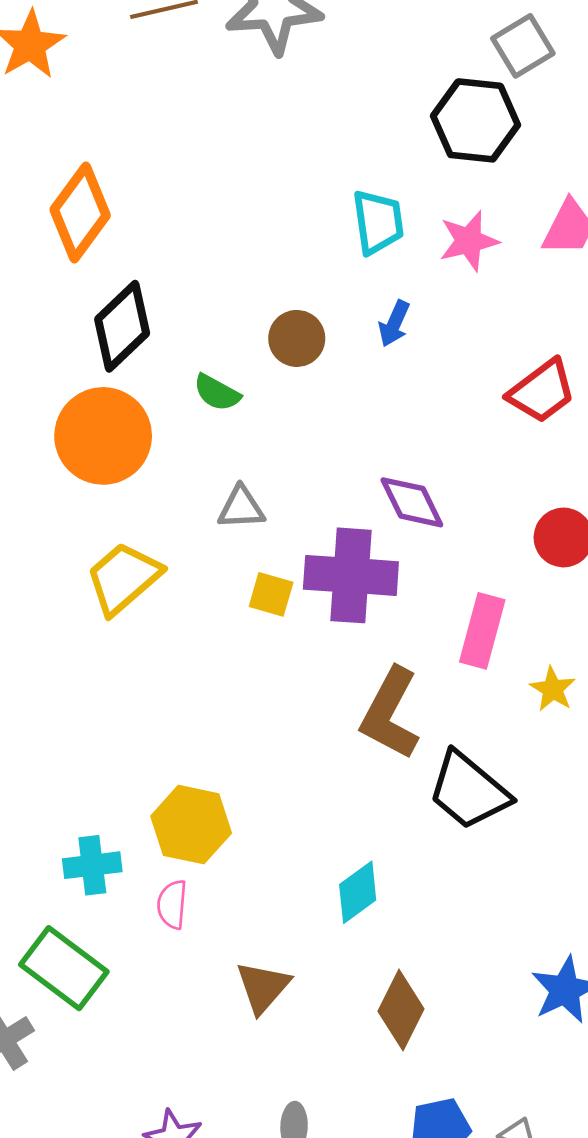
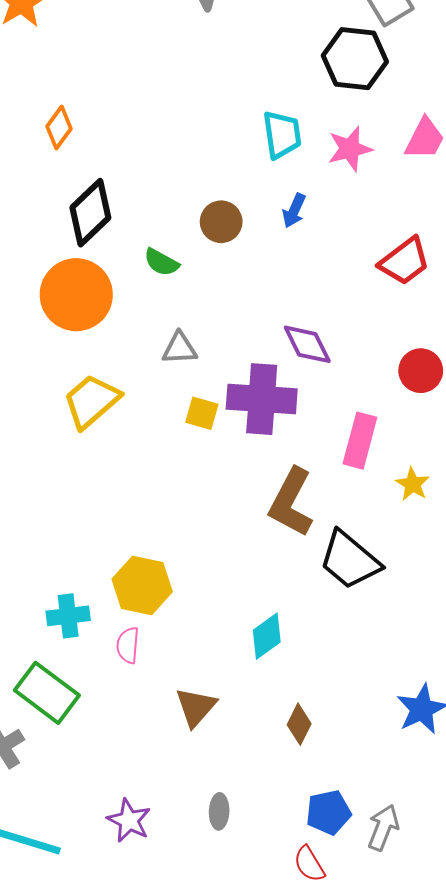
orange diamond: (80, 213) -> (59, 128), size x0.6
brown diamond: (401, 1010) -> (299, 724), size x0.7

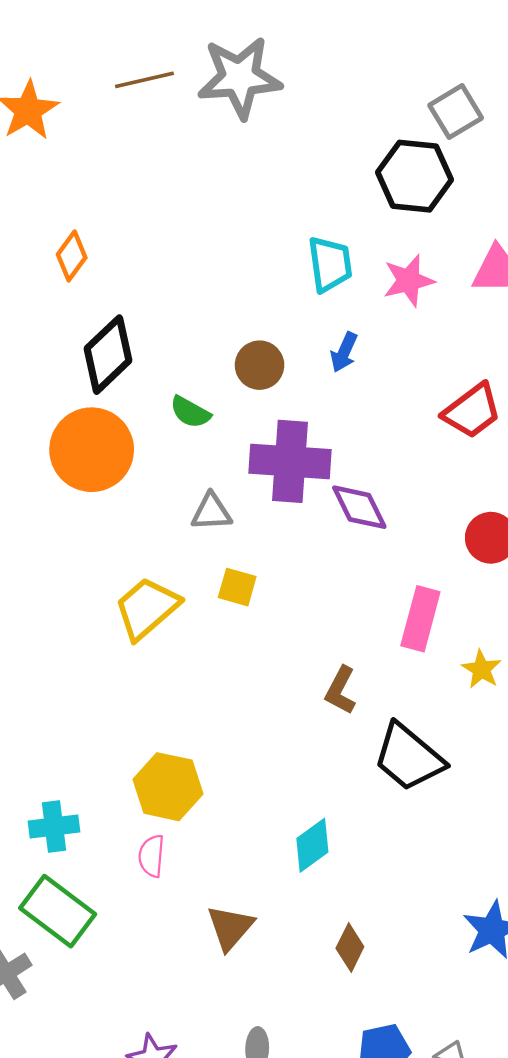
purple cross: (262, 399) -> (290, 461), moved
yellow trapezoid: (91, 401) -> (147, 608), moved
brown L-shape: (291, 502) -> (341, 690), size x0.6
cyan cross: (68, 616) -> (54, 827), moved

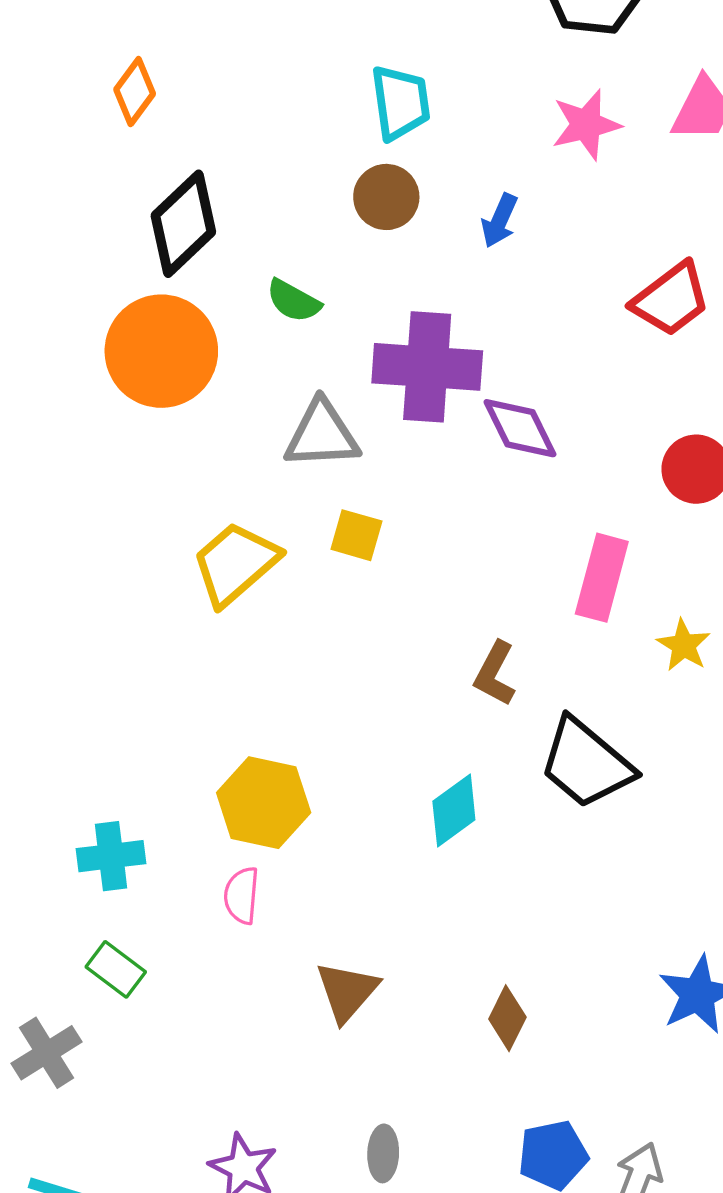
cyan trapezoid: (330, 264) -> (400, 103), moved
brown circle: (260, 365) -> (386, 197), moved
gray triangle: (211, 512) -> (322, 435), size x1.4
cyan diamond: (312, 845) -> (454, 810), moved
green rectangle: (58, 911) -> (116, 969), size x0.6

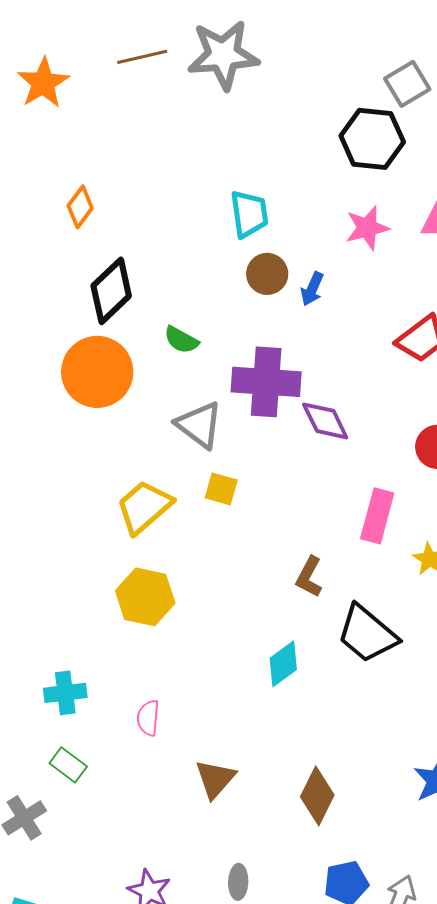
brown circle: (386, 197) -> (267, 274), moved
gray triangle: (322, 435) -> (199, 425), turned 40
yellow hexagon: (264, 803) -> (145, 597), moved
brown diamond: (507, 1018) -> (317, 796), size x1.4

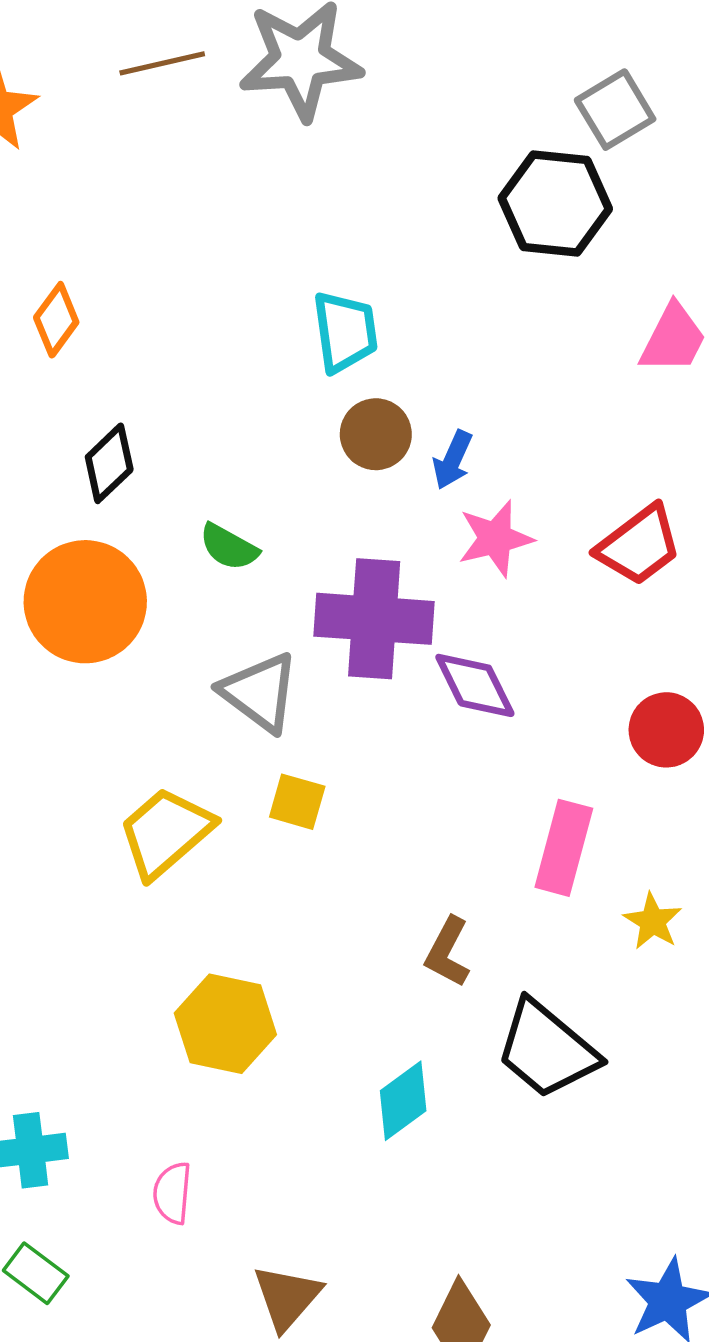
pink star: (367, 228) -> (495, 538), moved
black diamond: (111, 291) -> (109, 463), size x0.7
yellow hexagon: (145, 597) -> (225, 1024), moved

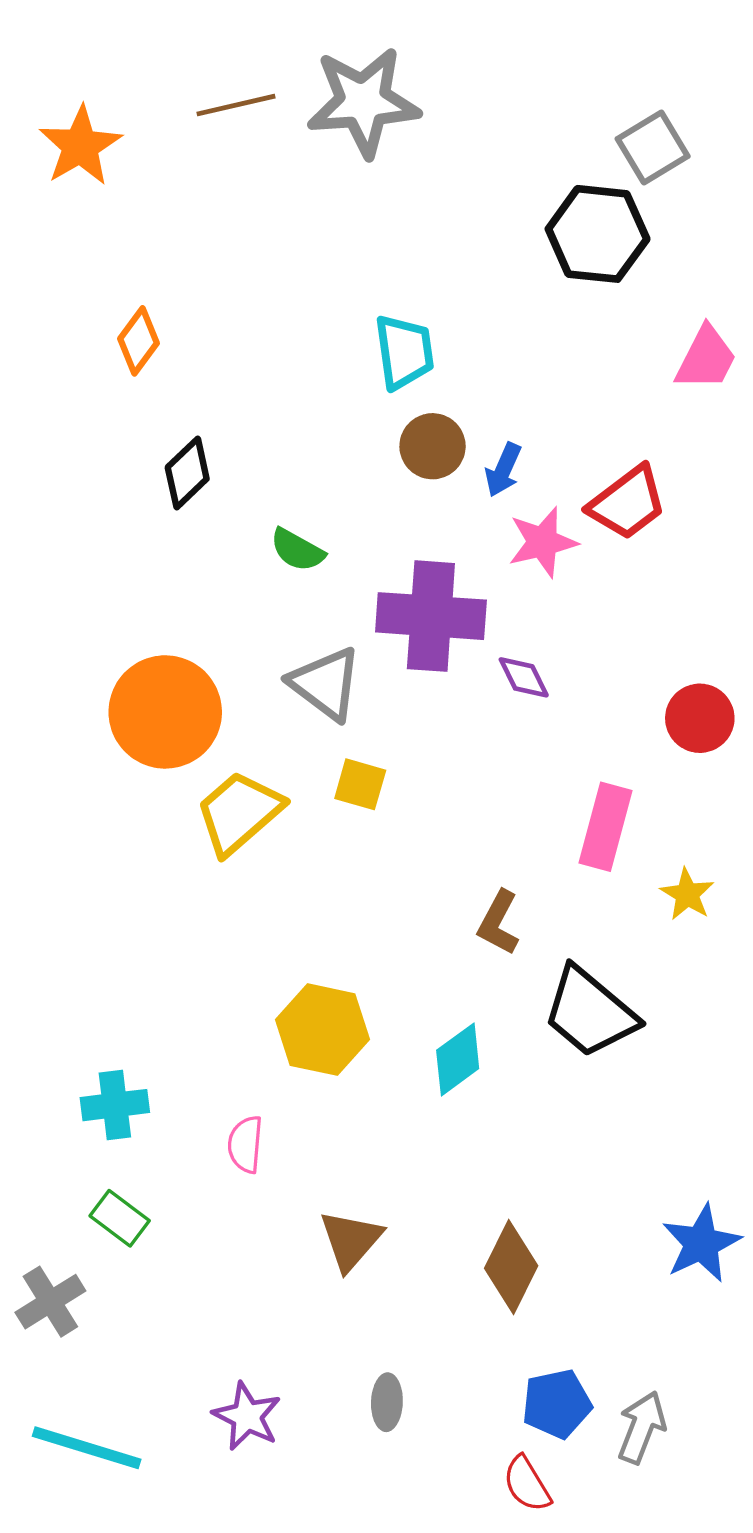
red trapezoid: (639, 545) -> (627, 503), moved
orange circle: (85, 602) -> (165, 712), moved
purple diamond: (475, 685) -> (524, 677), size x0.7
yellow hexagon: (225, 1024) -> (322, 1030), moved

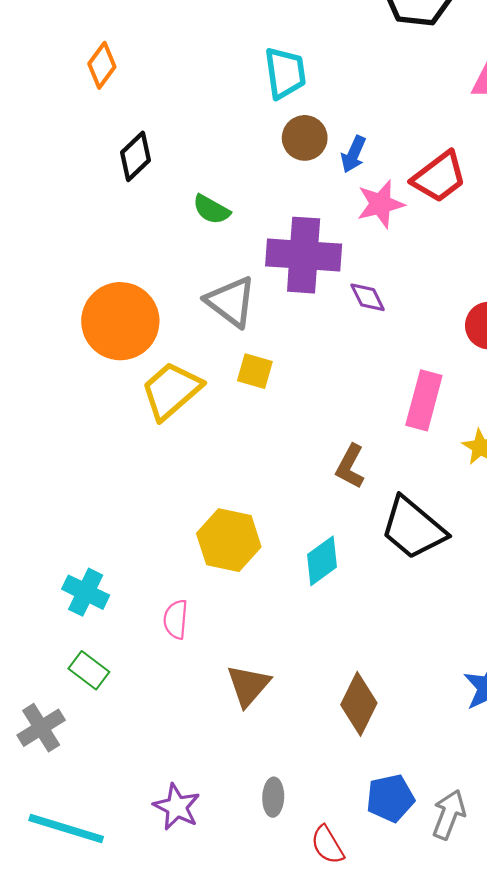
cyan cross: (115, 1105) -> (86, 592), turned 33
red semicircle: (527, 1484) -> (327, 845), moved

